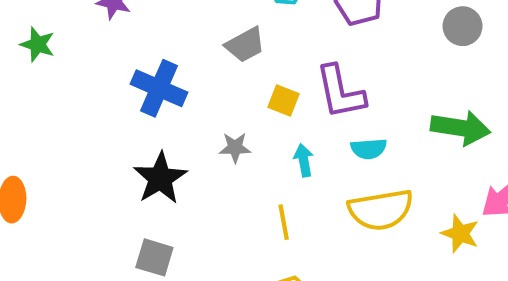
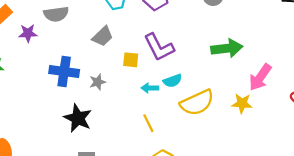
gray star: (235, 148) -> (98, 82), moved
cyan semicircle: (369, 149) -> (173, 81), moved
cyan arrow: (304, 160) -> (150, 88), turned -63

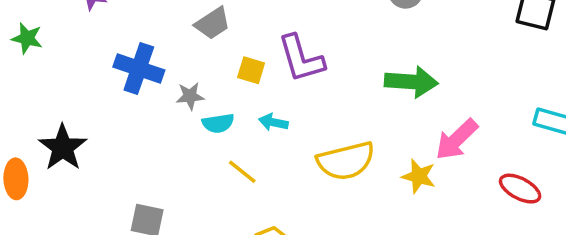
cyan semicircle: (173, 81) -> (218, 123), moved
black star: (78, 118) -> (63, 148), moved
yellow line: (148, 123) -> (242, 172), moved, turned -36

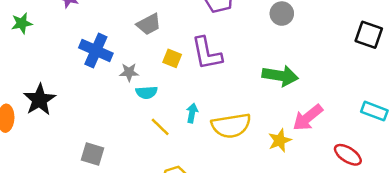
green star: (27, 38) -> (22, 23), turned -30
cyan arrow: (273, 122) -> (192, 113), moved, turned 84
yellow star: (419, 176) -> (280, 140), turned 30

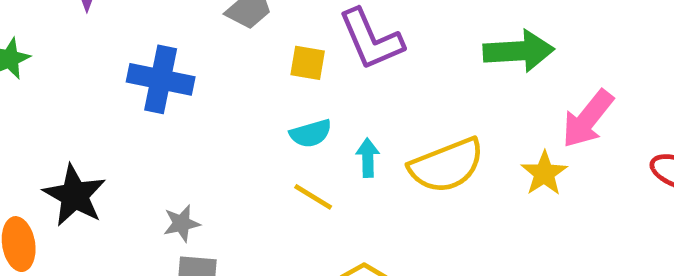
gray star: (129, 72) -> (182, 223), moved
cyan semicircle: (147, 92) -> (311, 133), moved

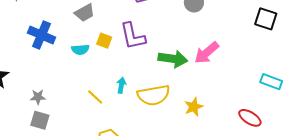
green arrow: (519, 51) -> (173, 59), moved
pink arrow: (588, 119) -> (207, 53), moved
cyan semicircle: (311, 133) -> (80, 50), moved

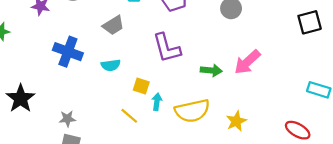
black square: (266, 19) -> (310, 22), turned -30
yellow square: (104, 41) -> (141, 86), moved
green arrow: (173, 59) -> (211, 70), size x0.7

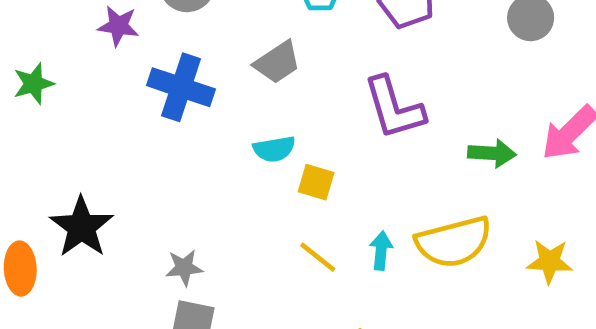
blue cross: (68, 52) -> (181, 87), moved
yellow square: (141, 86) -> (316, 182), moved
cyan arrow: (157, 102) -> (381, 251), moved
yellow star: (236, 121) -> (550, 261), turned 30

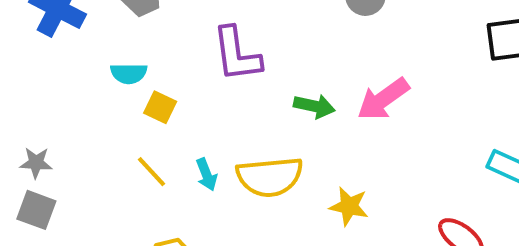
cyan arrow: (381, 251) -> (206, 175), turned 144

